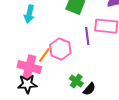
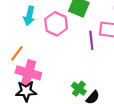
pink hexagon: (60, 49) -> (56, 24), moved
orange line: (44, 55) -> (17, 53), moved

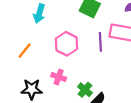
pink hexagon: (56, 24) -> (66, 44), moved
pink cross: (28, 73) -> (59, 77), moved, size x0.6

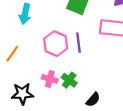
purple line: (100, 42) -> (78, 43), moved
green cross: (85, 90) -> (69, 80), moved

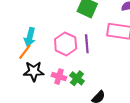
cyan arrow: (25, 14) -> (30, 37), moved
black star: (22, 94) -> (34, 71), moved

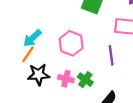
cyan arrow: (30, 37) -> (32, 38), turned 36
purple line: (87, 44) -> (111, 55), moved

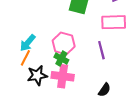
pink cross: (66, 79) -> (63, 76), size x1.5
green cross: (85, 80) -> (61, 59), moved

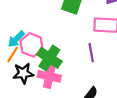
pink hexagon: (64, 43) -> (32, 45), moved
green cross: (61, 59) -> (49, 58), size x1.6

